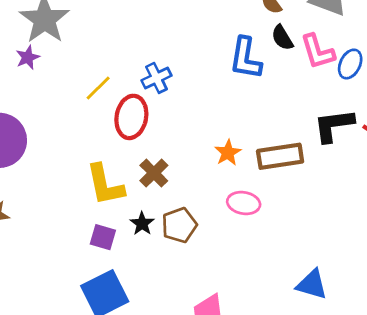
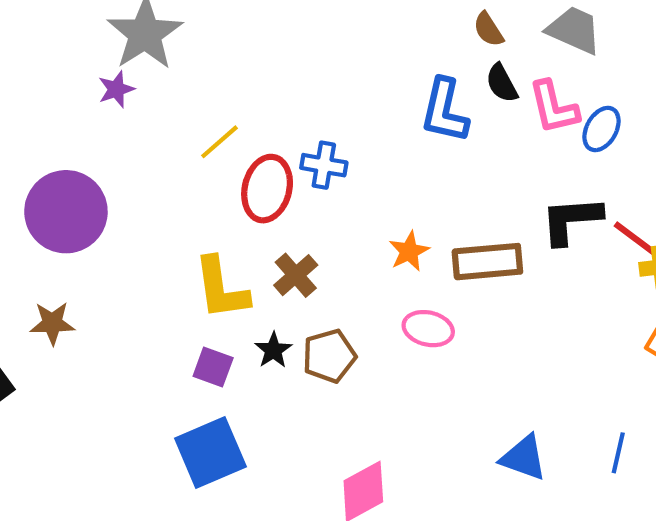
blue cross: (156, 78) -> (324, 165), moved, turned 32

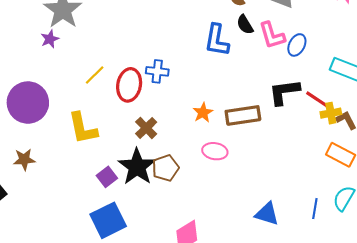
yellow line: (220, 142) -> (95, 75), moved
yellow L-shape: (221, 288) -> (83, 128), moved
black star: (273, 350) -> (137, 167), size x2.0
purple square: (213, 367) -> (107, 177), turned 36

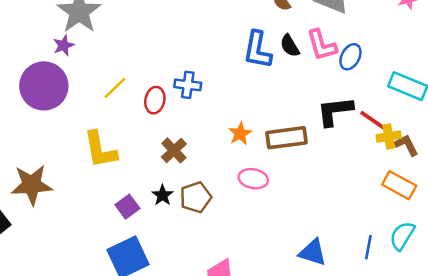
black semicircle: (245, 25) -> (290, 46), moved
red ellipse: (129, 85) -> (155, 100), size x0.7
purple circle: (28, 103) -> (44, 86), moved
brown star: (24, 159) -> (32, 185), size x1.6
black star: (137, 167) -> (163, 195), size x0.5

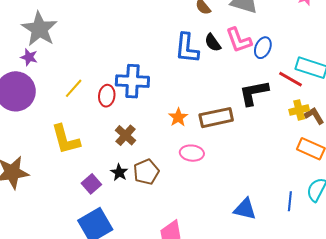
purple star: (64, 45) -> (29, 57), turned -30
blue cross: (188, 85) -> (132, 81), size x1.5
red line: (374, 121) -> (290, 79), moved

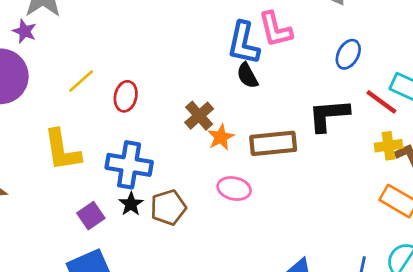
pink L-shape: (239, 40) -> (275, 29), moved
black semicircle: (213, 43) -> (247, 76), moved
blue cross: (132, 81) -> (129, 165), moved
brown cross: (126, 135) -> (199, 116), moved

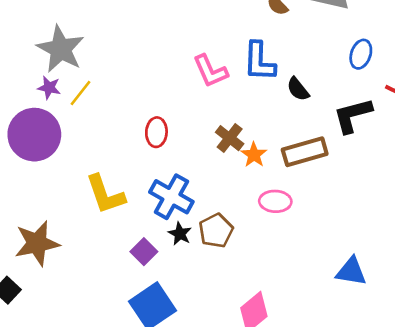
pink L-shape: (275, 29) -> (210, 71), moved
black semicircle: (247, 76) -> (298, 89), moved
yellow line: (81, 81) -> (80, 93), moved
blue cross: (129, 165) -> (171, 197), turned 30

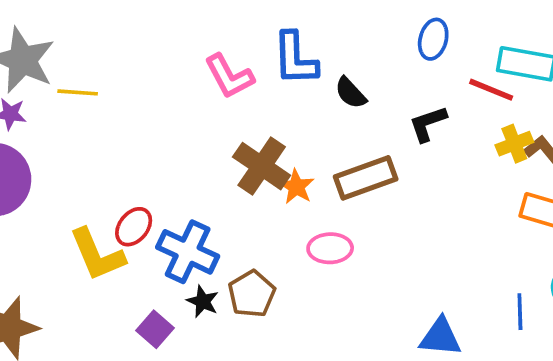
yellow line: (80, 93) -> (78, 92), moved, turned 60
black L-shape: (353, 115) -> (428, 124), size x0.7
red ellipse: (156, 132) -> (134, 227), moved, turned 40
brown cross: (230, 138) -> (262, 166), size x1.4

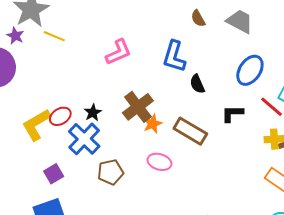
blue ellipse: (433, 39) -> (250, 70), size x1.4
pink L-shape: (229, 76) -> (118, 52), moved, turned -104
brown rectangle: (366, 178) -> (190, 131), turned 32
yellow L-shape: (97, 255) -> (36, 125), turned 64
black star: (203, 301) -> (93, 113), moved

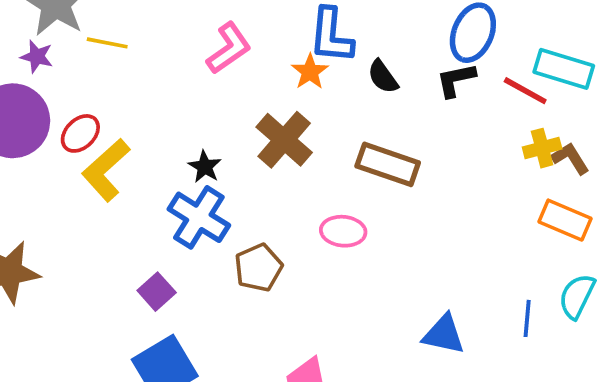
black L-shape: (232, 114) -> (456, 80), moved
red ellipse: (60, 116) -> (80, 133), moved
orange star: (153, 124) -> (310, 72), moved
yellow L-shape: (36, 125) -> (106, 170), moved

